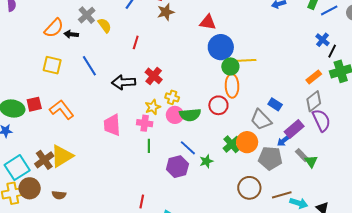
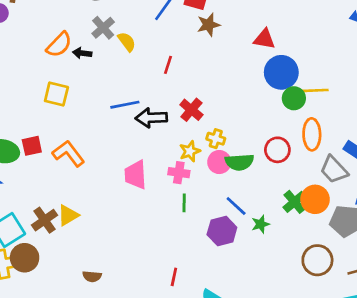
blue line: (89, 66) -> (125, 105), moved, turned -70
orange ellipse: (232, 86) -> (312, 134), moved
yellow triangle: (62, 156) -> (68, 215), size x0.7
brown semicircle: (59, 195) -> (92, 276), moved

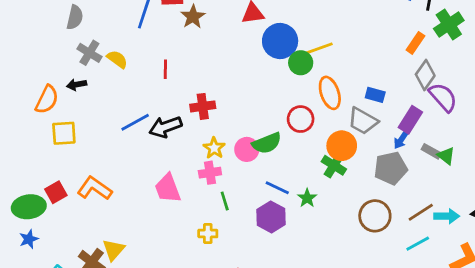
orange semicircle: (59, 45) -> (47, 100), moved
red cross: (191, 110) -> (203, 106), turned -30
yellow cross: (216, 139) -> (208, 233), moved
orange circle: (315, 199) -> (342, 146), moved

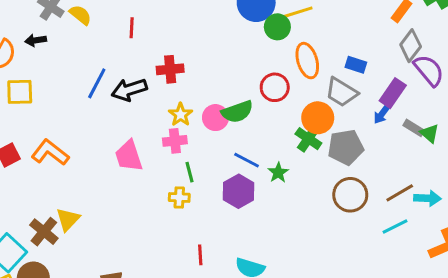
blue line: (135, 122) -> (97, 83), turned -36
gray pentagon: (391, 168) -> (346, 147), moved
yellow cross: (208, 233) -> (179, 197), moved

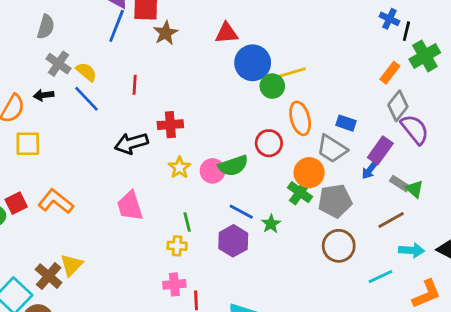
blue line: (97, 83) -> (87, 99), moved, turned -72
pink cross: (175, 141) -> (174, 284), moved
brown line: (400, 193) -> (391, 220), moved

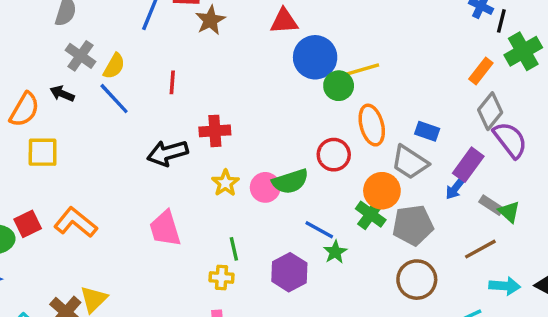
yellow semicircle: (86, 72) -> (114, 66), turned 80
black arrow: (44, 95) -> (62, 94), turned 30
blue line: (241, 212) -> (319, 230), moved

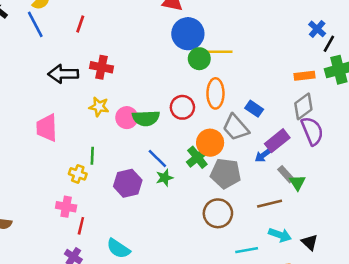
orange rectangle: (481, 71) -> (304, 76), turned 30
yellow star: (225, 183) -> (99, 107), turned 30

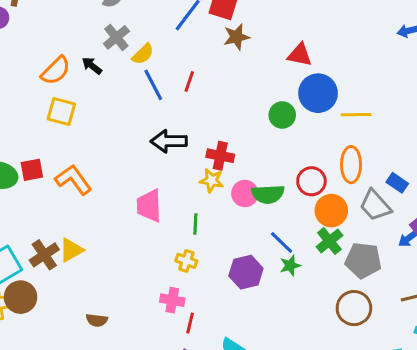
blue line: (35, 24) -> (153, 85), moved
green circle: (199, 59) -> (282, 115), moved
red cross: (102, 67) -> (220, 156), moved
orange circle: (210, 143) -> (331, 211), moved
green line: (92, 156) -> (195, 224), moved

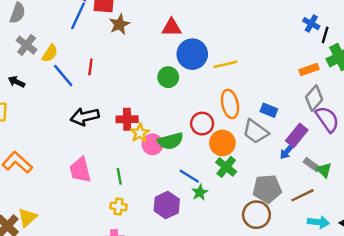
black arrow: (92, 66) -> (16, 82), moved
yellow star: (212, 180) -> (140, 133), moved, turned -30
gray pentagon: (363, 260) -> (267, 189), moved

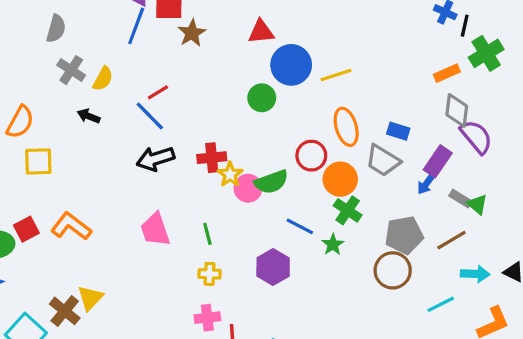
red line: (90, 67) -> (158, 92), turned 56
blue line: (63, 76) -> (150, 116), moved
black arrow: (16, 82) -> (89, 116), moved
gray diamond: (314, 98) -> (457, 110), turned -30
green star: (200, 192) -> (333, 245), moved

